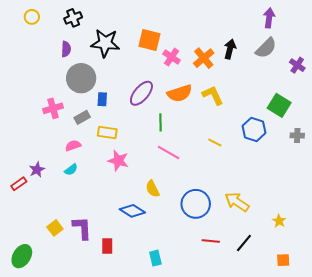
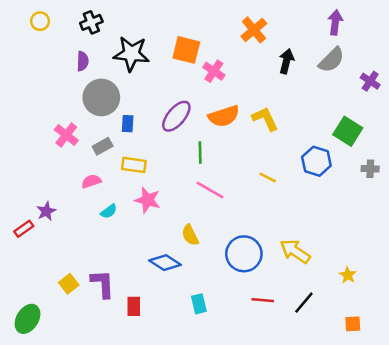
orange cross: (204, 58) -> (254, 30), moved
pink cross: (53, 108) -> (66, 135), turned -36
cyan semicircle: (71, 170) -> (109, 211), moved
cyan rectangle: (155, 258) -> (199, 304), moved

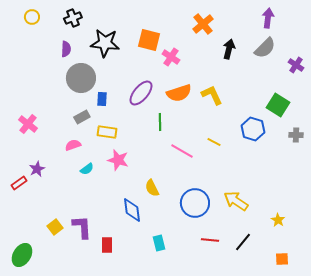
pink cross: (66, 135) -> (28, 124), moved
pink line: (210, 190) -> (182, 151), moved
blue diamond: (165, 263) -> (132, 210), turned 50

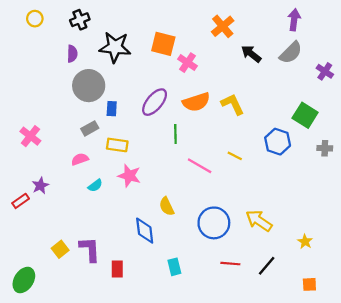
black arrow: (229, 49) -> (251, 54), turned -66

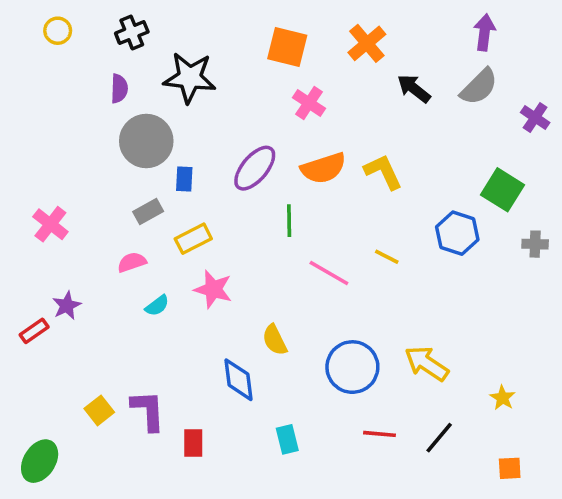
orange square: (163, 44) -> (287, 47), moved
yellow rectangle: (117, 145) -> (193, 239), turned -35

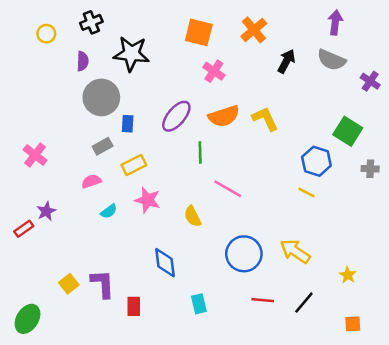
yellow circle: (58, 31) -> (46, 34), moved
gray semicircle: (479, 87) -> (331, 60), turned 68
black arrow: (414, 89) -> (286, 61), turned 80
yellow line: (387, 257) -> (306, 193), moved
yellow semicircle: (275, 340) -> (193, 216), moved

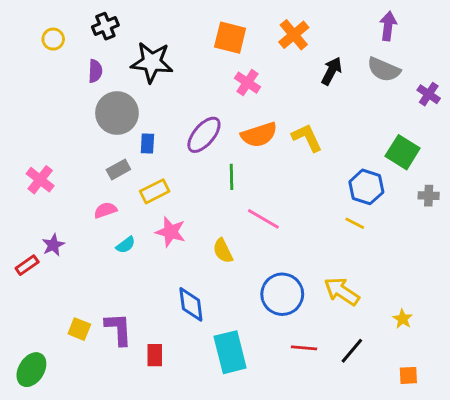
yellow square: (69, 284) -> (79, 329), turned -30
cyan rectangle: (199, 304) -> (230, 352), size x1.8

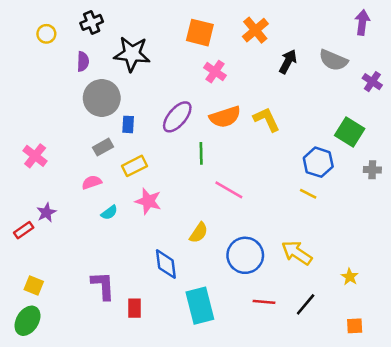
purple arrow: (388, 26) -> (362, 22), moved
yellow semicircle: (223, 251) -> (199, 233), moved, turned -120
yellow square: (79, 329) -> (34, 286), moved

